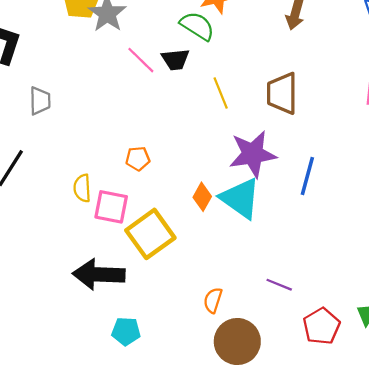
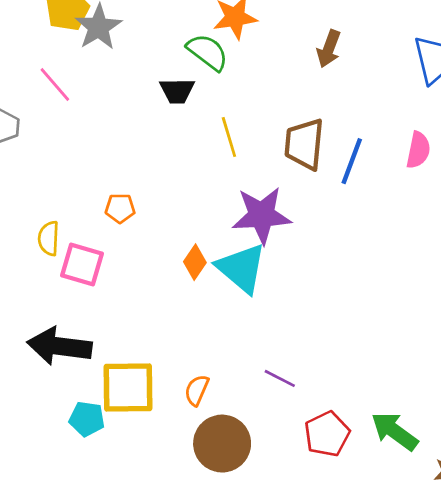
pink line: (141, 60) -> (55, 85), moved
blue line: (307, 176) -> (352, 161), moved
yellow square: (150, 234) -> (128, 387), moved, turned 30

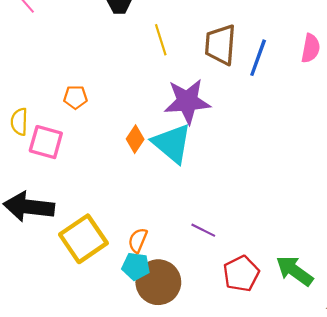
yellow square: (128, 387) -> (83, 239), turned -33
cyan pentagon: (87, 419) -> (136, 266), moved

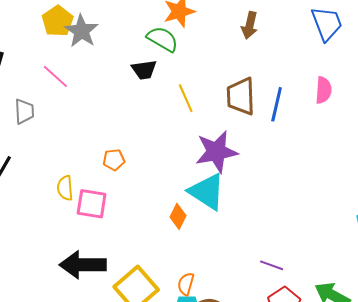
orange diamond: (135, 139) -> (178, 216), moved
purple line: (203, 230) -> (272, 265), moved

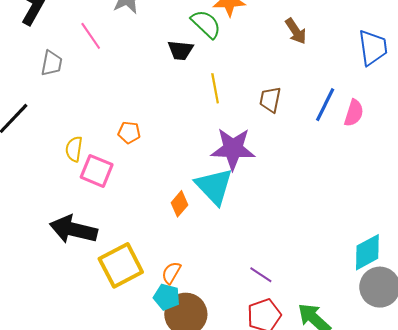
brown arrow: (250, 25) -> (296, 31), turned -60
brown trapezoid: (241, 96) -> (270, 100), size x0.7
blue line: (277, 104) -> (325, 105), moved

